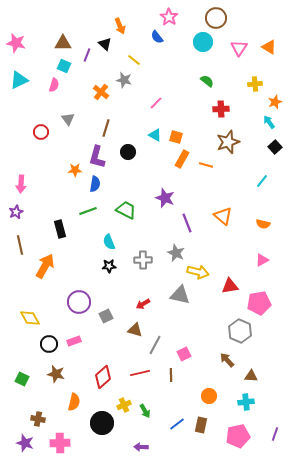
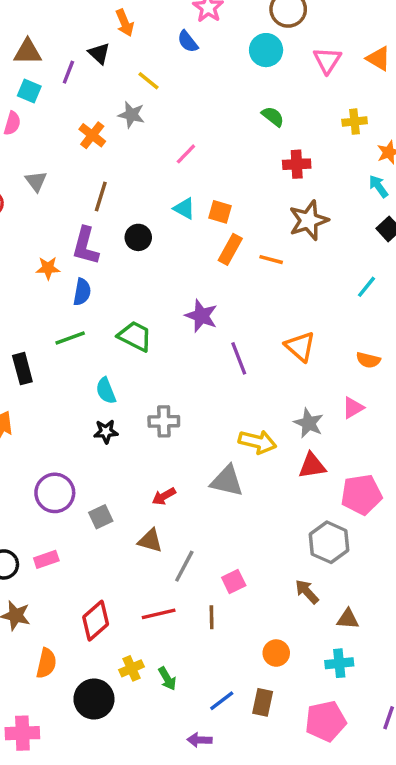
gray star: (176, 253) -> (309, 423), moved
pink triangle: (262, 260) -> (353, 408), moved
purple arrow: (141, 447) -> (200, 740), moved

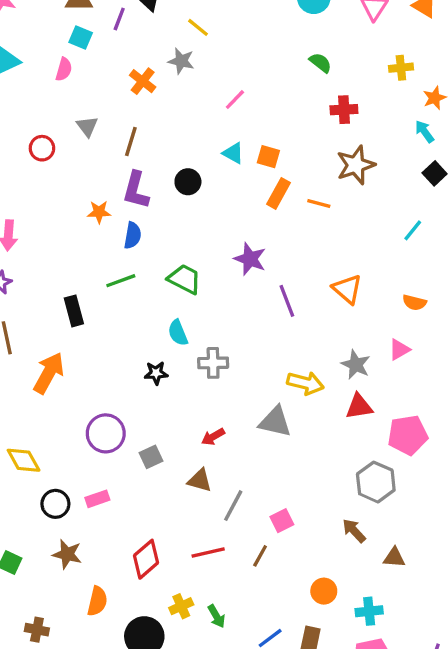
brown line: (101, 197) -> (131, 141), moved
cyan semicircle: (106, 391) -> (178, 333), moved
brown line: (212, 617) -> (260, 556), turned 30
cyan cross: (339, 663) -> (369, 611), moved

